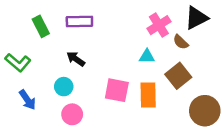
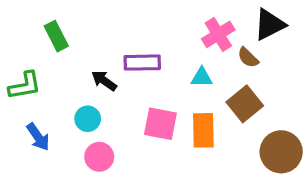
purple rectangle: (79, 21) -> (142, 63), moved
green L-shape: (18, 62) -> (25, 86), turned -50

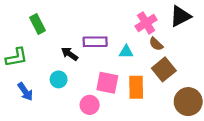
brown semicircle: (248, 58) -> (156, 44), moved
cyan triangle: (202, 77) -> (126, 52), moved
pink circle: (99, 157) -> (90, 105), moved

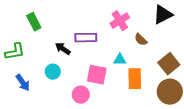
pink cross: (146, 23) -> (120, 21), moved
cyan triangle: (126, 52) -> (120, 60), moved
brown square: (164, 69) -> (169, 64), moved
orange rectangle: (136, 87) -> (135, 79), moved

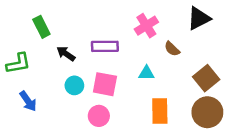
black arrow: (63, 49) -> (66, 54), moved
cyan circle: (53, 72) -> (74, 85), moved
pink square: (97, 75) -> (105, 84), moved
orange rectangle: (135, 79) -> (160, 111), moved

